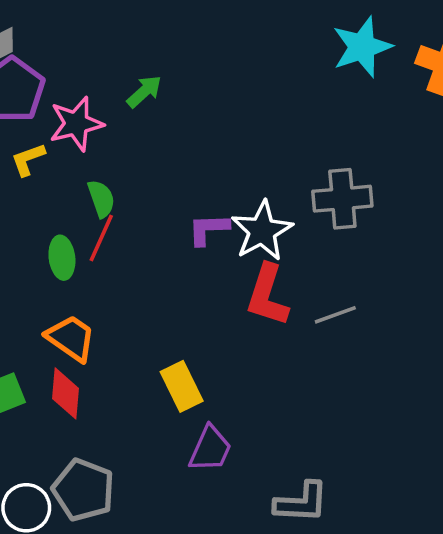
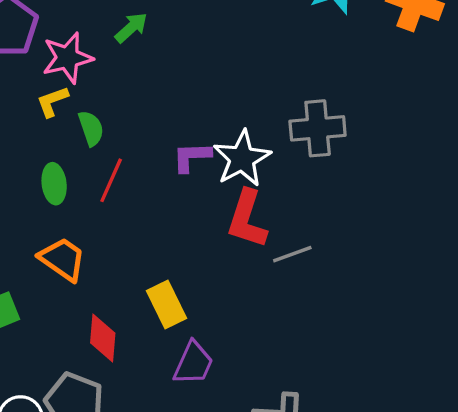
yellow L-shape: (28, 159) -> (52, 101), moved
red line: (101, 238) -> (111, 180), moved
gray line: (335, 315) -> (292, 254), moved
red diamond: (66, 393) -> (103, 338), moved

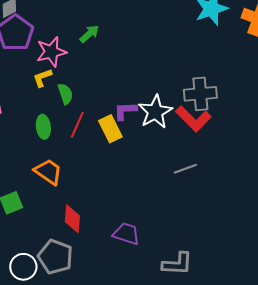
red L-shape: (247, 219) -> (193, 119), moved, turned -63
yellow rectangle: (166, 304) -> (110, 129), moved
purple trapezoid: (193, 363) -> (126, 234), turned -96

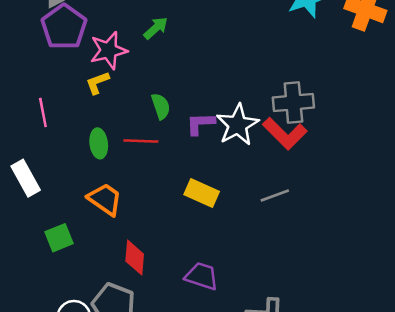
green semicircle: (65, 94) -> (161, 106), moved
red line: (77, 125) -> (141, 141), turned 68
yellow rectangle: (110, 129) -> (202, 193), moved, turned -40

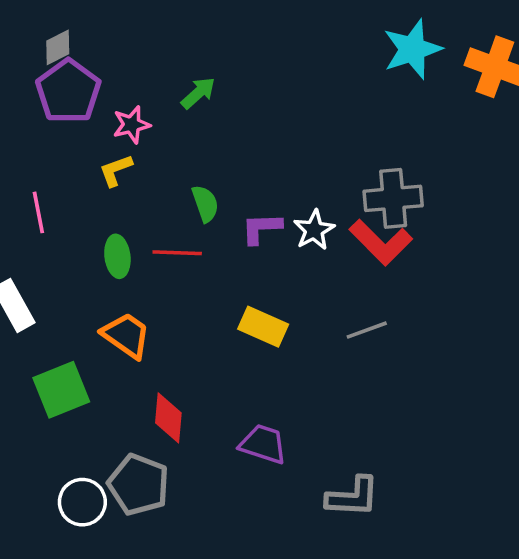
pink star: (109, 50) -> (131, 125), size x0.7
white star: (238, 125) -> (314, 230), size x0.7
green square: (59, 238) -> (61, 390), size x1.4

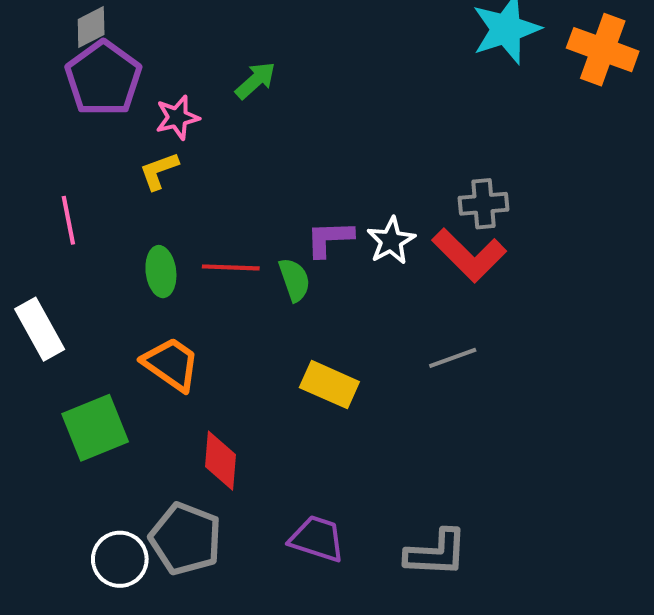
gray cross: (393, 198) -> (484, 204), size x0.7
green semicircle: (205, 204) -> (294, 280), moved
yellow rectangle: (263, 327) -> (329, 385), moved
purple trapezoid: (263, 444) -> (317, 539), moved

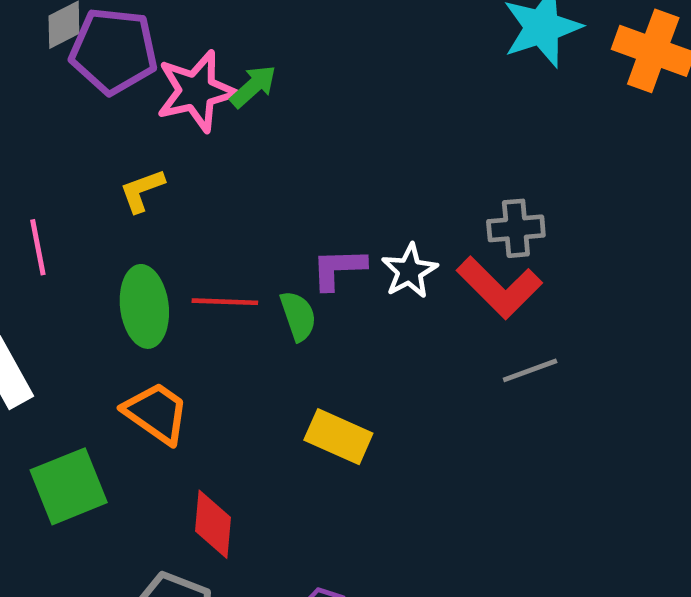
purple pentagon: (103, 78) -> (114, 51), moved, turned -30
pink star: (177, 117) -> (196, 91), moved, size x1.6
green ellipse: (161, 272) -> (144, 306), size x1.4
gray line: (453, 358) -> (530, 370), moved

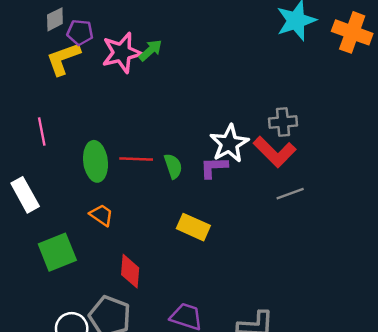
purple pentagon: (114, 51) -> (80, 32), size x0.6
yellow L-shape: (142, 190) -> (63, 59), moved, size x1.5
purple L-shape: (338, 269) -> (214, 167), moved
white star: (409, 271) -> (229, 143), size x1.4
orange trapezoid: (156, 413) -> (101, 215), size x0.7

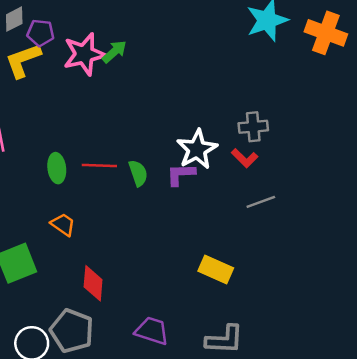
red L-shape: (275, 152) -> (245, 158), size x0.6
green ellipse: (96, 161) -> (57, 168), size x0.7
yellow rectangle: (193, 227) -> (216, 269), moved

